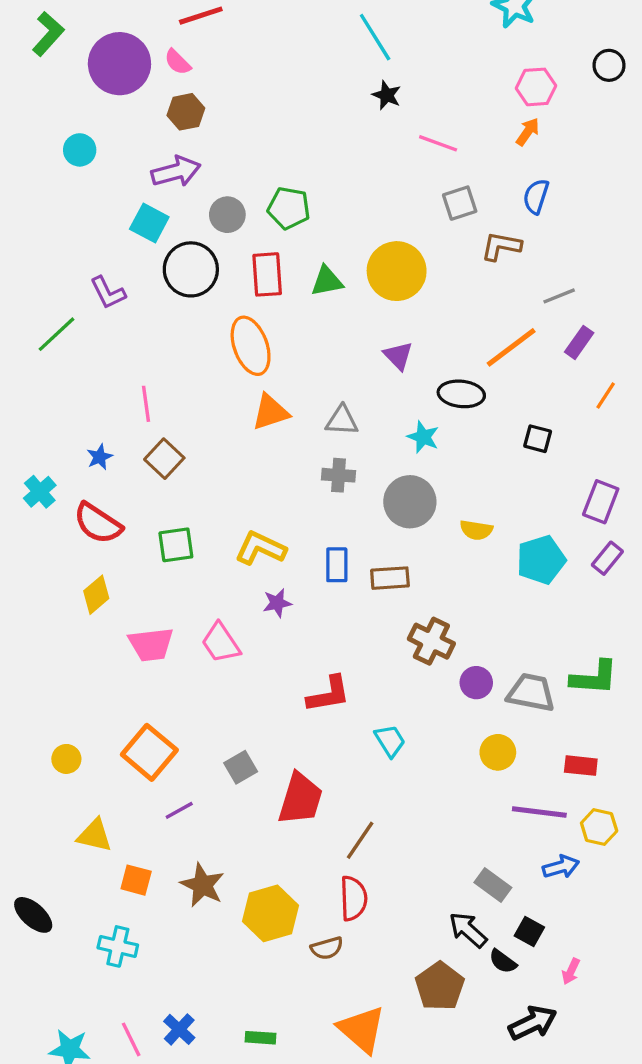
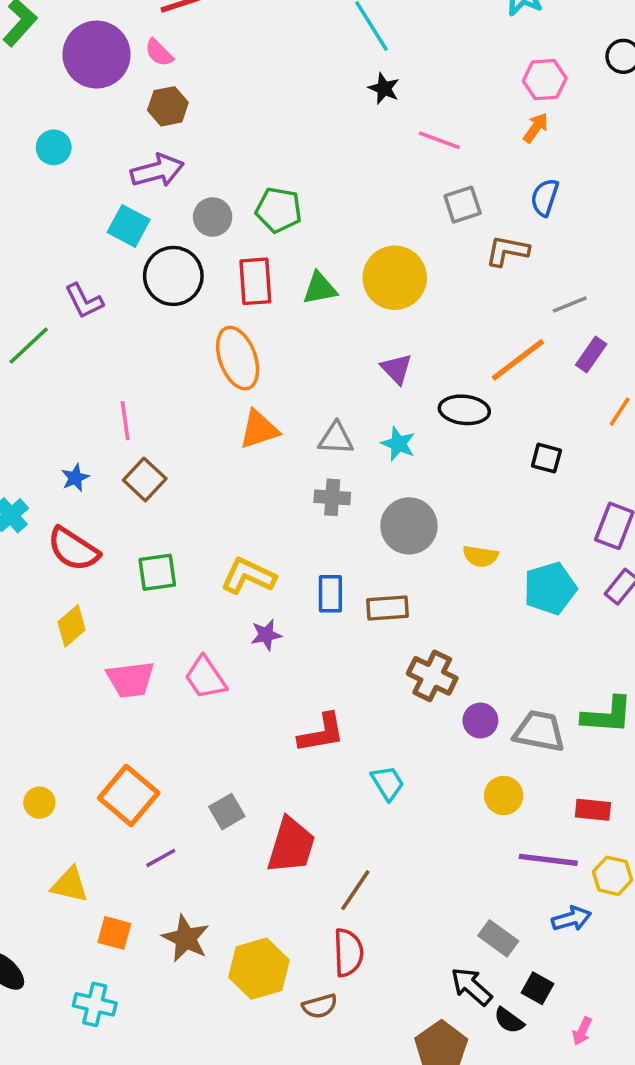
cyan star: (423, 437) -> (398, 444), moved

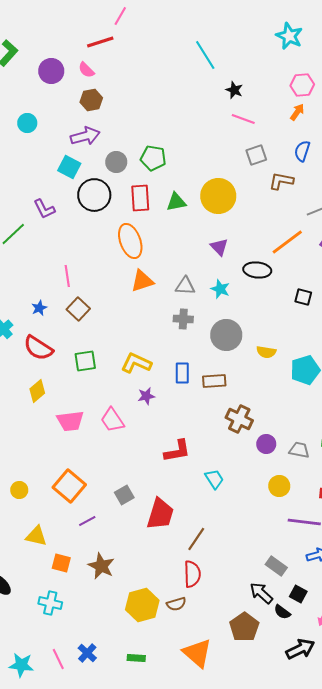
purple circle: (97, 55) -> (51, 71), size x0.7
black star: (384, 88) -> (234, 90), moved
gray trapezoid: (539, 731) -> (299, 450), size x0.7
yellow hexagon: (259, 969) -> (142, 605), moved

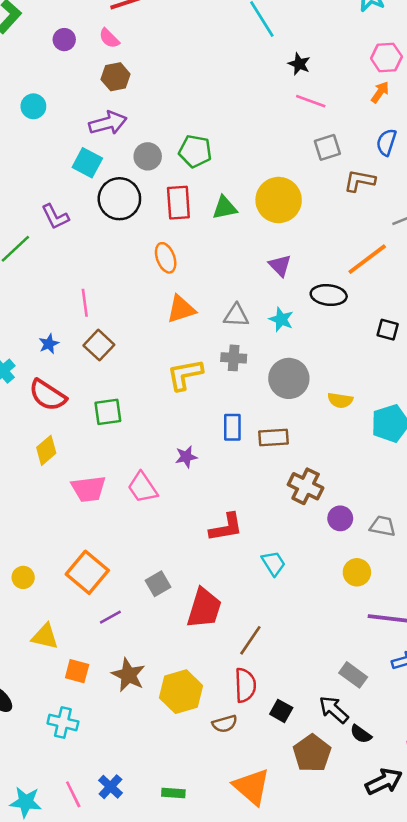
purple circle: (51, 71) -> (64, 40), size x0.7
orange ellipse: (130, 241) -> (166, 258), size x0.7
yellow L-shape: (136, 363) -> (185, 375), moved, turned -36
black square: (298, 594) -> (281, 711), moved
yellow hexagon: (142, 605) -> (181, 692), moved

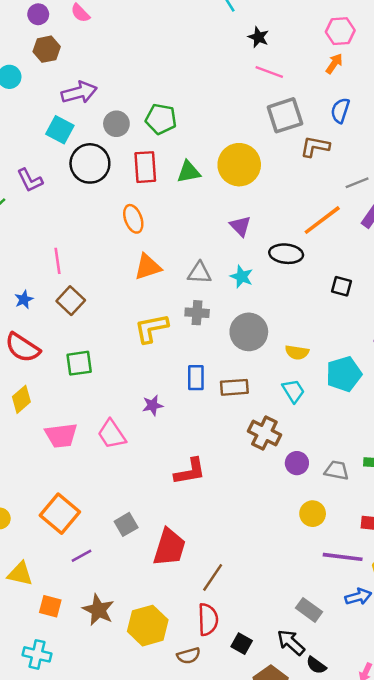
brown hexagon: (116, 77) -> (47, 49), moved
gray square: (327, 147) -> (285, 115), size x1.4
cyan trapezoid: (273, 563) -> (293, 391), moved

